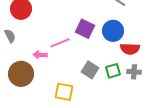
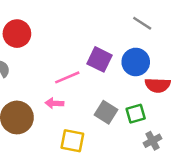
pink arrow: (40, 55) -> (54, 103), moved
gray cross: (134, 72) -> (152, 141), moved, turned -32

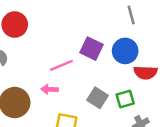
gray line: (142, 23) -> (131, 15), turned 42

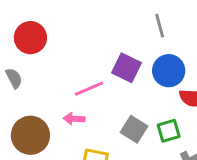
gray line: (131, 15) -> (160, 26), moved

